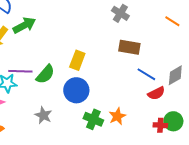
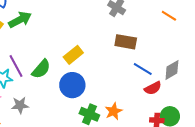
yellow rectangle: (77, 60) -> (73, 55), turned 30
purple line: (20, 71) -> (16, 66), turned 60
gray star: (43, 115) -> (20, 105), moved, turned -30

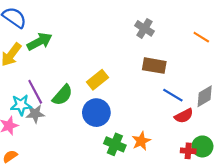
gray star: (20, 105) -> (35, 114), moved

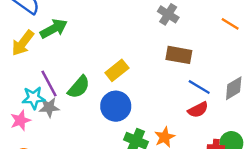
red semicircle: (184, 116) -> (198, 110), moved

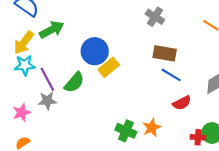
blue line: (199, 87) -> (171, 75), moved
cyan star: (34, 98) -> (25, 65), moved
blue circle: (116, 106) -> (95, 51), moved

